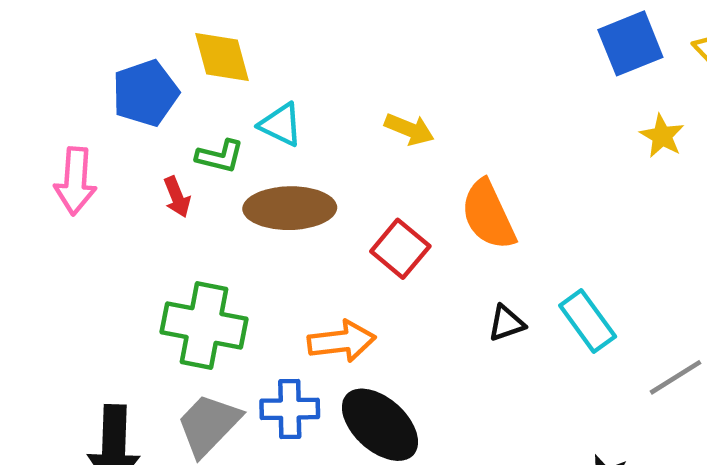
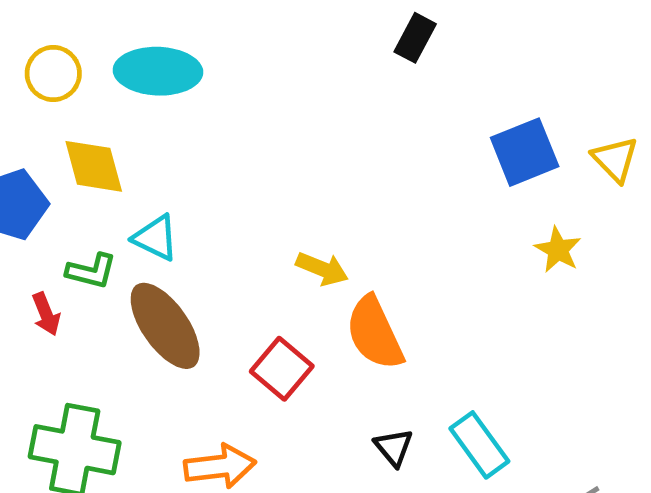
yellow arrow: (409, 129) -> (322, 269), moved
brown ellipse: (290, 208) -> (165, 326), turned 56
black triangle: (506, 323) -> (394, 447), turned -51

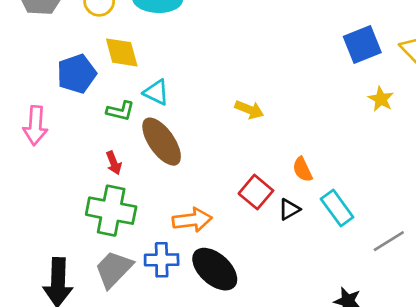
red arrow: (46, 314) -> (114, 163), moved
orange semicircle: (375, 333) -> (302, 169), moved, size x0.6
red square: (282, 369) -> (256, 192), moved
black triangle: (394, 447) -> (289, 209), turned 40

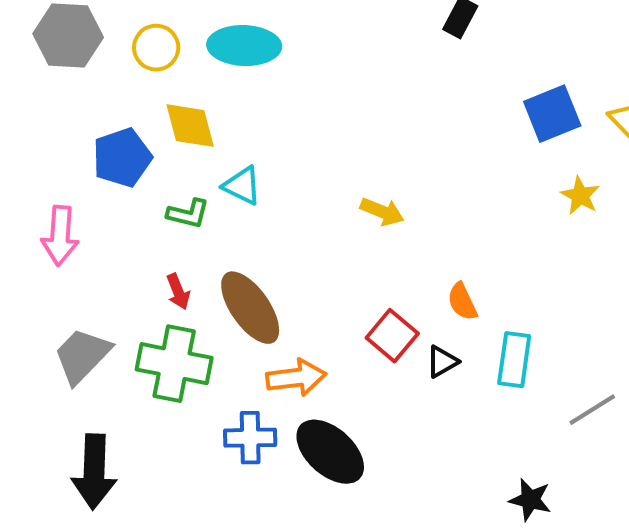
brown ellipse: (162, 142) -> (250, 308), moved
cyan rectangle: (337, 208) -> (514, 360), turned 44
gray trapezoid: (114, 269) -> (82, 356), moved

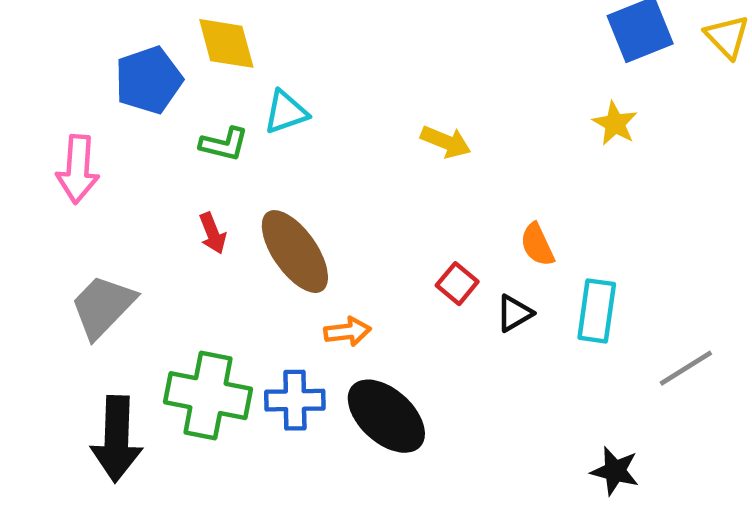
cyan triangle: (242, 186) -> (286, 112), turned -45
yellow star: (580, 196) -> (615, 123), moved
red square: (392, 336) -> (457, 284), size x0.7
green cross: (174, 364) -> (208, 396), moved
orange arrow: (296, 378) -> (347, 332), size x0.7

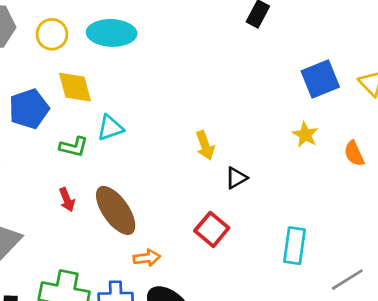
yellow arrow: (446, 142) -> (205, 145), turned 48
orange semicircle: (537, 245) -> (354, 154), moved
red square: (457, 284) -> (212, 229), size x1.4
black triangle: (514, 313) -> (236, 178), moved

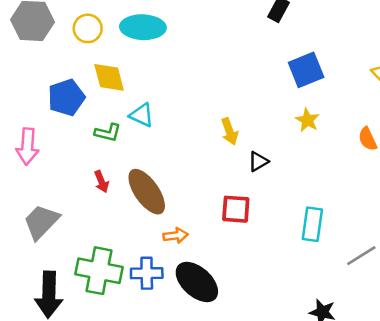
blue square: (320, 79) -> (306, 70), moved
cyan triangle: (110, 128) -> (142, 115), turned 44
yellow star: (305, 135) -> (307, 120), moved
red square: (212, 229) -> (236, 209), turned -36

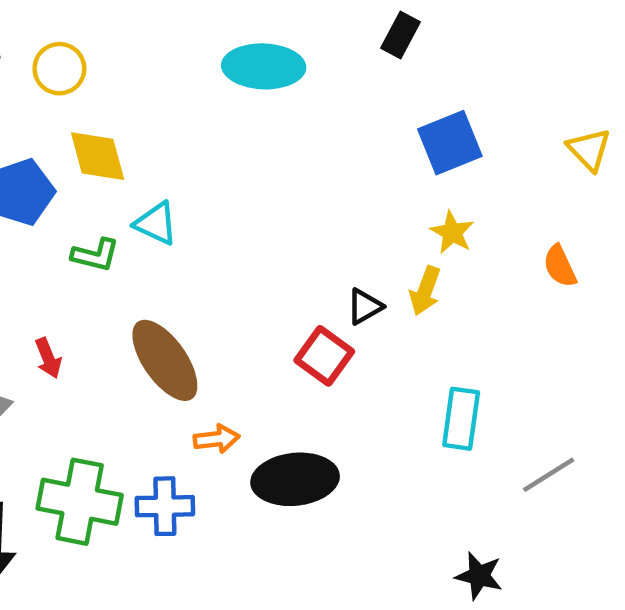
cyan ellipse: (143, 27) -> (264, 66), moved
yellow arrow: (230, 131) -> (425, 291), moved, turned 40
red arrow: (101, 182) -> (48, 358), moved
red square: (236, 209) -> (324, 356), moved, turned 32
black ellipse: (197, 282) -> (295, 479), moved, turned -48

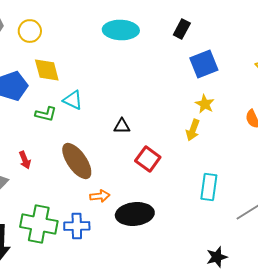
black rectangle: (401, 35) -> (182, 29), moved
black triangle: (365, 307) -> (122, 126), moved, turned 30
black star: (479, 576) -> (217, 257), turned -30

